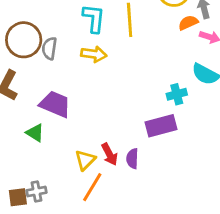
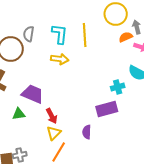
gray semicircle: (49, 48) -> (29, 34), moved
green triangle: (35, 133) -> (19, 114), turned -40
red arrow: (109, 154) -> (52, 116), moved

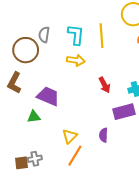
red arrow: (52, 116) -> (105, 85), moved

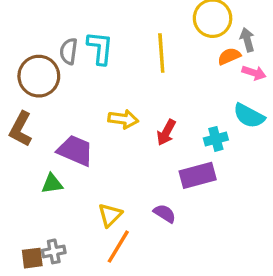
cyan L-shape: (76, 35) -> (100, 48), moved
yellow arrow: (76, 60) -> (123, 119), moved
red arrow: (105, 85) -> (166, 132), turned 56
purple semicircle: (104, 135) -> (165, 213), turned 120

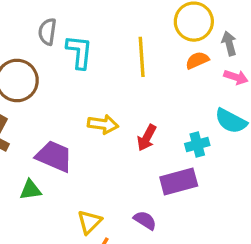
gray semicircle: (69, 51) -> (47, 32), moved
orange semicircle: (229, 56) -> (197, 60), moved

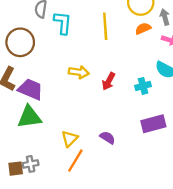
purple trapezoid: (54, 156) -> (31, 89), moved
purple rectangle: (179, 182) -> (153, 124), moved
green triangle: (30, 190) -> (29, 117), size x1.6

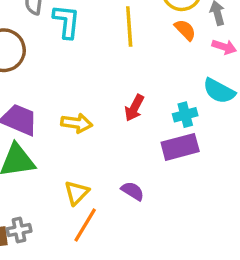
orange semicircle: (143, 29) -> (185, 30), turned 70
yellow arrow: (79, 72) -> (77, 123), moved
purple rectangle: (153, 124) -> (180, 147), moved

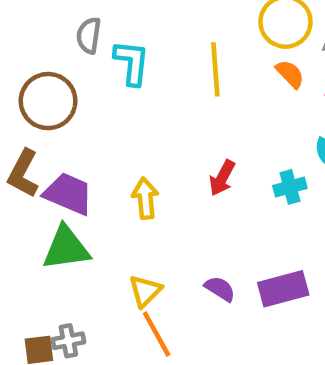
yellow arrow: (77, 123) -> (145, 198), turned -104
purple rectangle: (180, 147) -> (283, 289), moved
orange line: (85, 225) -> (157, 334), turned -60

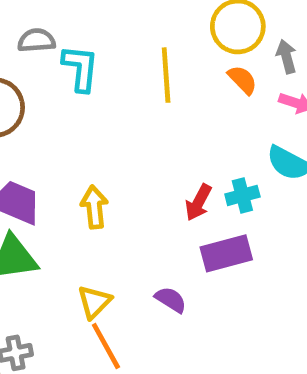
gray semicircle: (89, 35) -> (36, 40), turned 78
red arrow: (222, 178) -> (198, 202), moved
purple rectangle: (283, 289) -> (226, 253), moved

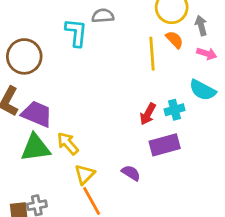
gray semicircle: (36, 40) -> (103, 16), moved
yellow line: (166, 75) -> (152, 54), moved
yellow arrow: (94, 207) -> (68, 143), moved, turned -35

